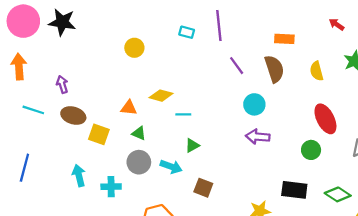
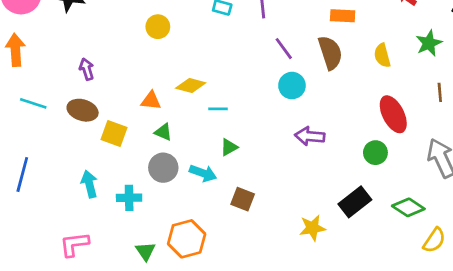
purple arrow: (62, 84) -> (87, 69), moved
cyan circle: (254, 104) -> (292, 86), moved
black rectangle: (294, 190) -> (355, 202), turned -45

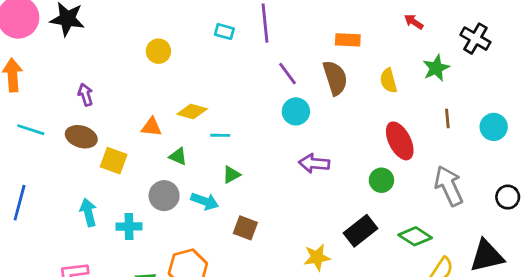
green triangle: (163, 132) -> (178, 156), moved

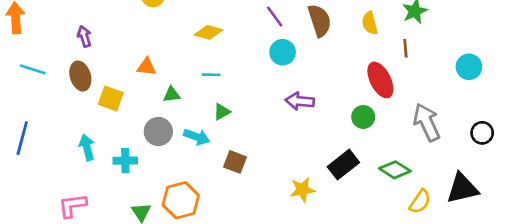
yellow diamond: (192, 111) -> (209, 32), moved
brown line: (447, 118) -> (405, 48), moved
brown ellipse: (81, 137) -> (80, 76), turned 56
green triangle: (178, 156) -> (172, 95), turned -30

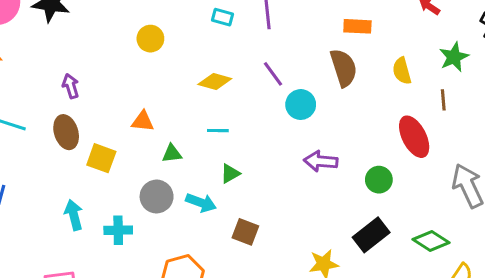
purple line: (275, 17) -> (273, 74), moved
green circle: (363, 117) -> (379, 180), moved

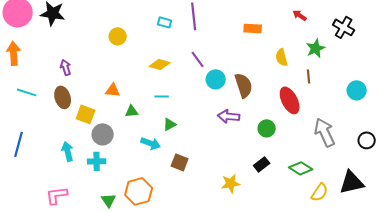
brown semicircle: (344, 68) -> (244, 85), moved
gray circle: (157, 197) -> (103, 134), moved
black rectangle: (371, 235) -> (262, 164), size x0.7

